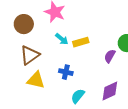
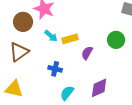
brown circle: (24, 24) -> (23, 22), moved
purple semicircle: (110, 56) -> (87, 53), moved
yellow triangle: (36, 80) -> (14, 89), moved

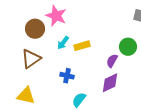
cyan arrow: (51, 36) -> (63, 43), turned 88
purple semicircle: (87, 53) -> (112, 61), moved
purple diamond: (99, 88) -> (110, 83), moved

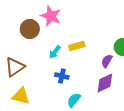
cyan arrow: (63, 43) -> (55, 52), moved
brown triangle: (31, 59) -> (15, 67), moved

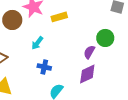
yellow rectangle: (77, 46) -> (59, 17), moved

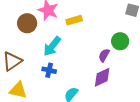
cyan arrow: (37, 43) -> (52, 46), size x1.5
blue cross: (44, 67) -> (49, 70), moved

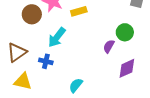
blue cross: (49, 70) -> (46, 61), moved
purple diamond: (102, 77) -> (127, 68), moved

